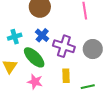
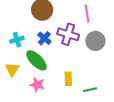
purple cross: (64, 46) -> (68, 34), moved
gray circle: (93, 49) -> (95, 41), moved

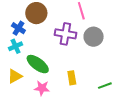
blue cross: (44, 38) -> (18, 28), moved
yellow triangle: (12, 69) -> (15, 76), turned 35
green line: (90, 90) -> (105, 86), moved

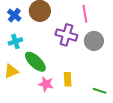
blue cross: (18, 28) -> (14, 15), moved
green line: (105, 86) -> (100, 91), turned 32
pink star: (42, 88) -> (46, 84), moved

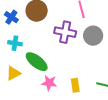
cyan cross: (15, 41) -> (15, 43), turned 32
yellow rectangle: (68, 79) -> (75, 85), moved

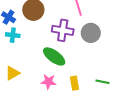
cyan cross: (15, 43) -> (13, 35), moved
green ellipse: (37, 62) -> (54, 56), moved

